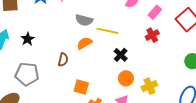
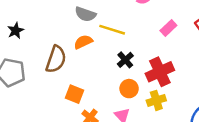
pink rectangle: (155, 12) -> (168, 28), moved
red cross: (152, 35) -> (160, 72), moved, size x1.6
brown semicircle: (63, 60) -> (56, 59), size x1.6

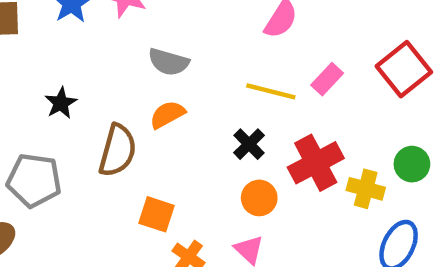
yellow line: (112, 30) -> (271, 91), moved
black star: (16, 31) -> (61, 103), moved
yellow cross: (156, 100) -> (366, 189), moved, turned 36

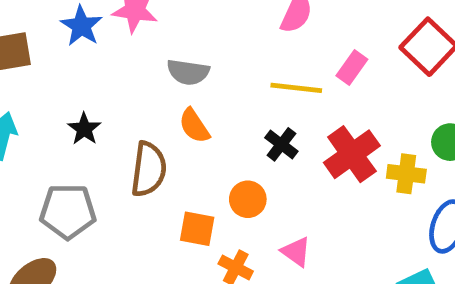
orange semicircle: (167, 115) -> (194, 126), turned -87
orange circle: (259, 198) -> (248, 199), moved

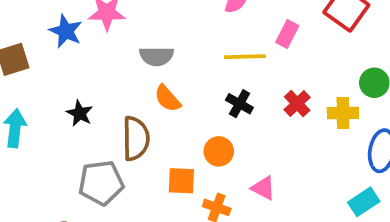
red cross: (352, 154) -> (297, 104), size x0.6
gray pentagon: (68, 211) -> (101, 183), moved

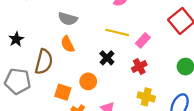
pink rectangle: (287, 34) -> (143, 40), moved
yellow cross: (343, 113) -> (146, 97), moved

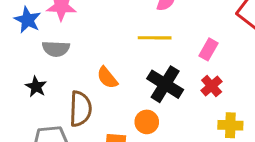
gray semicircle: (68, 19) -> (56, 49), moved
yellow line: (117, 32) -> (155, 38), moved
black cross: (107, 58) -> (165, 84), size x1.6

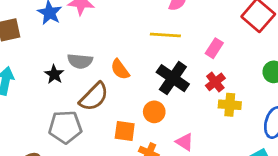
gray semicircle: (56, 49) -> (80, 61), moved
brown semicircle: (80, 109) -> (94, 97), turned 40
yellow cross: (230, 125) -> (230, 105), moved

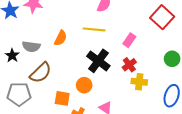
orange semicircle: (120, 69) -> (61, 38), moved, turned -119

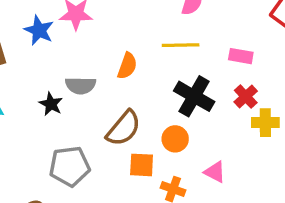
pink rectangle: (129, 40) -> (241, 56), turned 72
brown semicircle: (41, 73) -> (124, 128), moved

